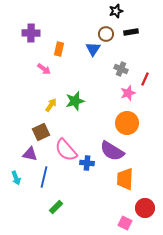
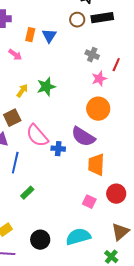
black rectangle: (131, 32) -> (102, 18), size x1.5
blue triangle: (93, 49) -> (49, 36), moved
pink square: (125, 223) -> (89, 202), moved

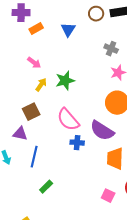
orange rectangle: (30, 35) -> (36, 29), moved, turned 48
pink arrow: (15, 55) -> (34, 63), moved
pink semicircle: (37, 136) -> (68, 120), moved

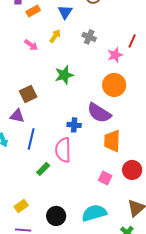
gray cross: (111, 49) -> (89, 37), moved
green star: (65, 81) -> (64, 75), moved
yellow arrow: (41, 85) -> (55, 36), moved
pink semicircle: (68, 120) -> (63, 150), moved, turned 40

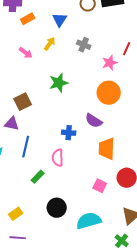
purple semicircle: (99, 113) -> (94, 121), size x0.7
pink semicircle: (63, 150) -> (58, 158), size x0.7
black circle: (56, 216) -> (57, 208), moved

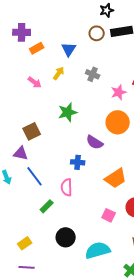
purple semicircle: (94, 121) -> (95, 142), moved
blue line: (26, 147) -> (35, 176), turned -50
orange trapezoid: (107, 149) -> (116, 178), turned -125

